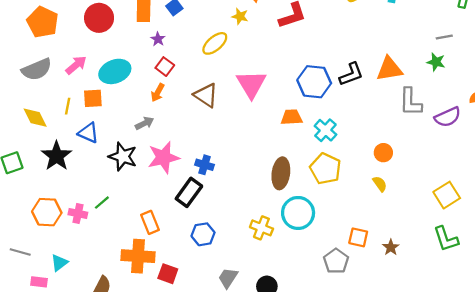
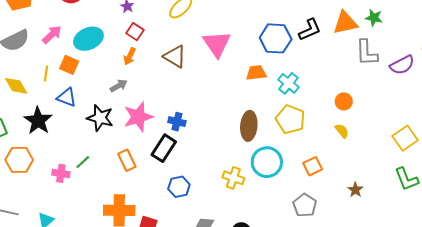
green star: (436, 62) -> (374, 18), moved
orange square: (93, 98) -> (69, 65), turned 30
orange hexagon: (47, 212) -> (19, 160), moved
orange rectangle: (150, 222) -> (127, 160), moved
orange square: (358, 237) -> (313, 166), moved, turned -36

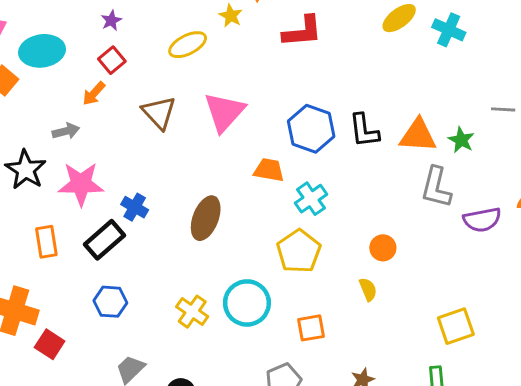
black L-shape: (310, 30) -> (364, 130), turned 90
brown ellipse: (249, 126) -> (206, 218), moved

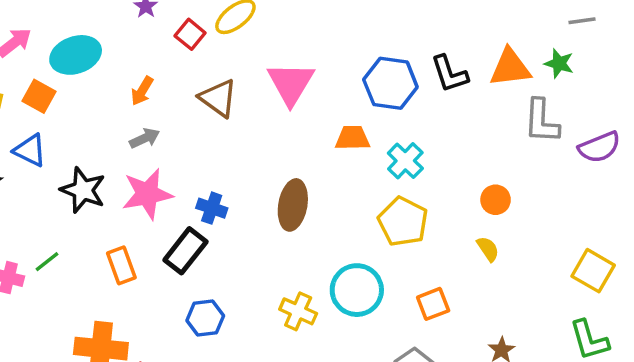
red square: (112, 60) -> (190, 34), moved
gray line: (503, 109) -> (582, 21), moved
gray arrow: (66, 131) -> (145, 138), moved
yellow square: (456, 326) -> (593, 271), turned -30

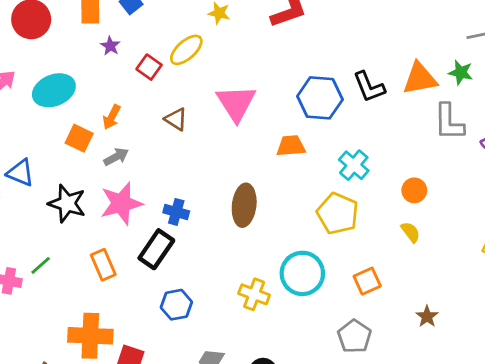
orange square: (39, 96) -> (79, 138), moved
brown triangle: (218, 98) -> (176, 119), size x0.7
cyan cross: (405, 161) -> (354, 165), moved

